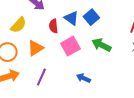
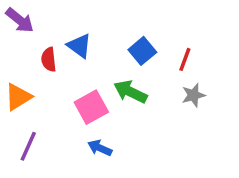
blue square: (91, 17) -> (142, 51), moved
pink square: (70, 46) -> (91, 107), moved

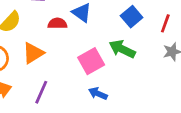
red semicircle: (49, 59) -> (57, 23), turned 96

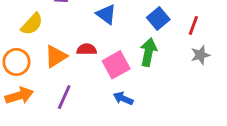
red semicircle: (57, 23) -> (87, 49), moved
green arrow: (122, 49) -> (148, 52), turned 75

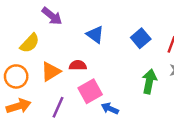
green arrow: (148, 52) -> (149, 81), moved
pink square: (116, 65) -> (90, 91), moved

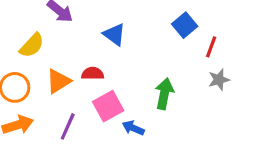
blue square: (141, 38) -> (185, 25), moved
green arrow: (149, 81) -> (164, 94), moved

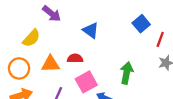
orange triangle: (58, 81) -> (50, 64), turned 30

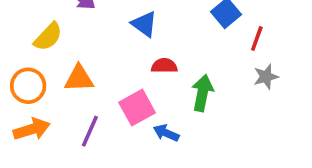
red semicircle: (75, 58) -> (164, 66), moved

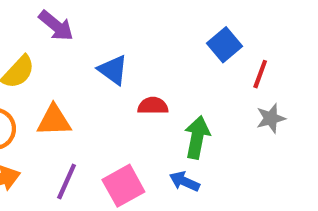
blue triangle: (144, 24) -> (113, 70), moved
pink square: (137, 108) -> (123, 186), moved
blue arrow: (166, 133) -> (184, 181), moved

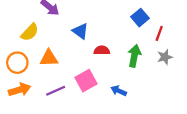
green arrow: (197, 137) -> (134, 56), moved
purple line: (67, 181) -> (56, 91), turned 42
pink square: (123, 186) -> (86, 81), moved

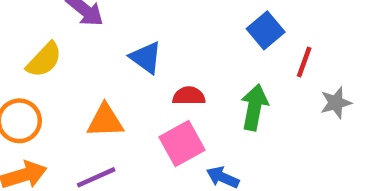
gray star: (165, 57) -> (336, 103), moved
orange triangle: (49, 58) -> (105, 121), moved
pink square: (86, 81) -> (182, 143), moved

